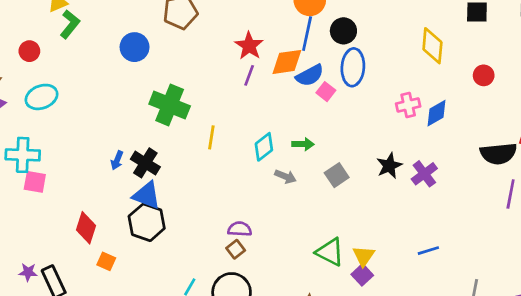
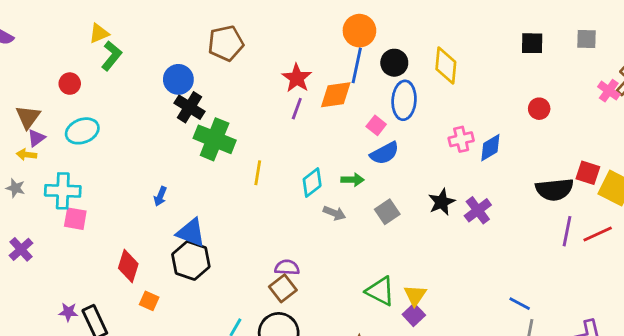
yellow diamond: (432, 46) -> (446, 65), moved
blue semicircle: (310, 75) -> (385, 153), moved
black cross: (145, 163) -> (190, 107), moved
brown square: (236, 249) -> (283, 288), size x1.4
blue line: (428, 251) -> (520, 304), moved, turned 45

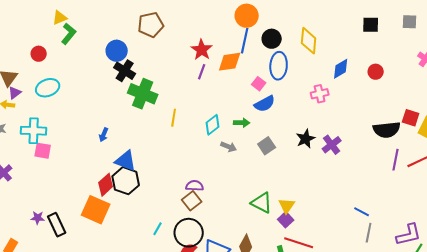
blue diamond: (490, 148) -> (341, 69), moved
red diamond: (128, 266) -> (106, 185), moved, turned 30
orange square: (149, 301) -> (96, 210), size x2.0

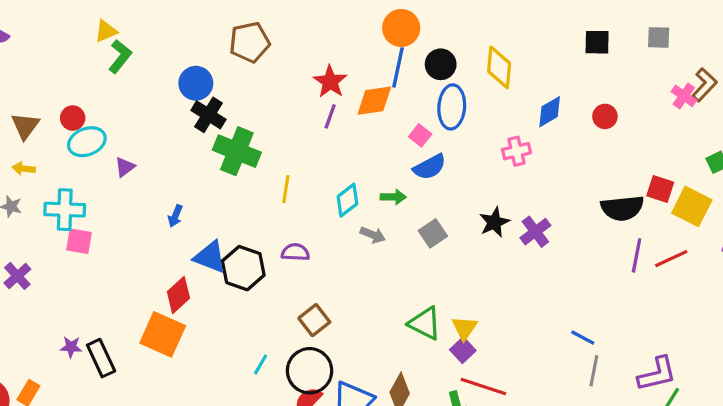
red circle: (39, 54) -> (73, 118), moved
purple triangle: (15, 93) -> (125, 167), moved
black hexagon: (126, 181) -> (243, 268), moved
purple semicircle: (195, 186) -> (295, 252), moved

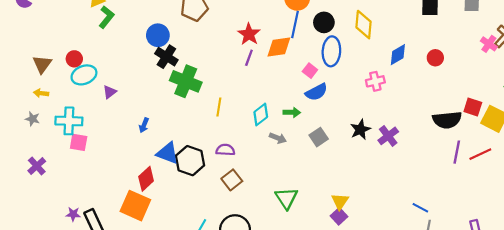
brown square: (314, 320) -> (232, 180), moved
green triangle: (425, 323) -> (286, 198), moved, turned 30

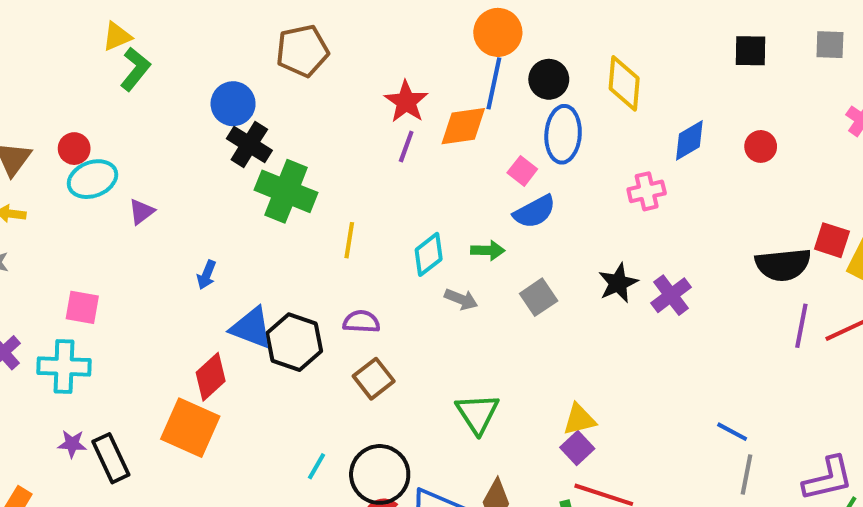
cyan cross: (69, 121) -> (64, 366), moved
yellow triangle: (340, 201) -> (579, 419), turned 42

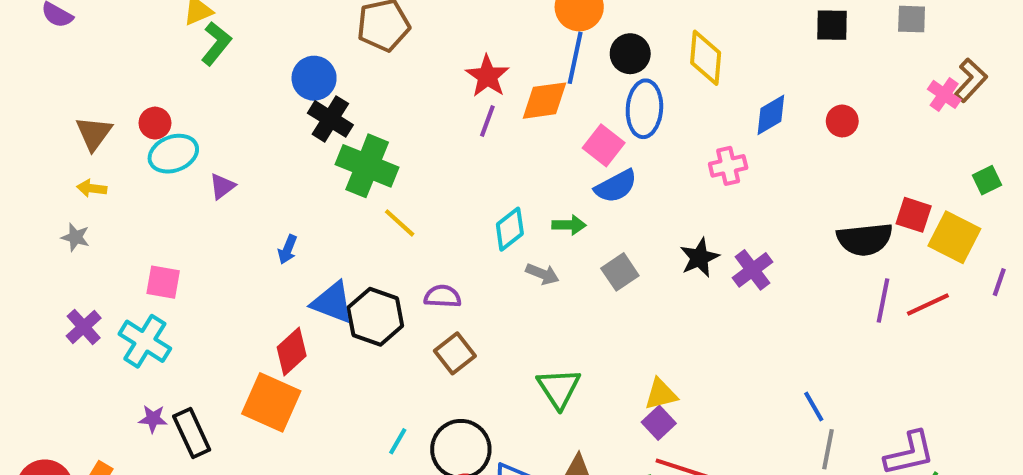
pink square: (522, 171) -> (604, 145), size x1.4
yellow line: (349, 240) -> (400, 223), moved, turned -57
cyan cross: (64, 366) -> (145, 341), turned 30
blue line: (732, 432) -> (814, 406), turned 32

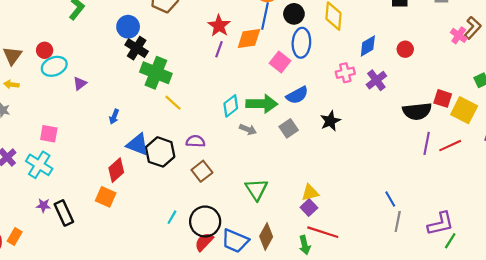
blue semicircle: (616, 186) -> (297, 95), moved
green arrow: (569, 225) -> (262, 104), size x1.8
purple cross: (753, 270) -> (376, 80), moved
orange square: (271, 402) -> (106, 197), size x0.7

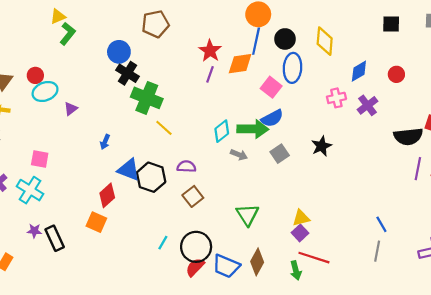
blue semicircle: (297, 95) -> (272, 118), moved
gray line: (398, 222) -> (377, 251), moved

